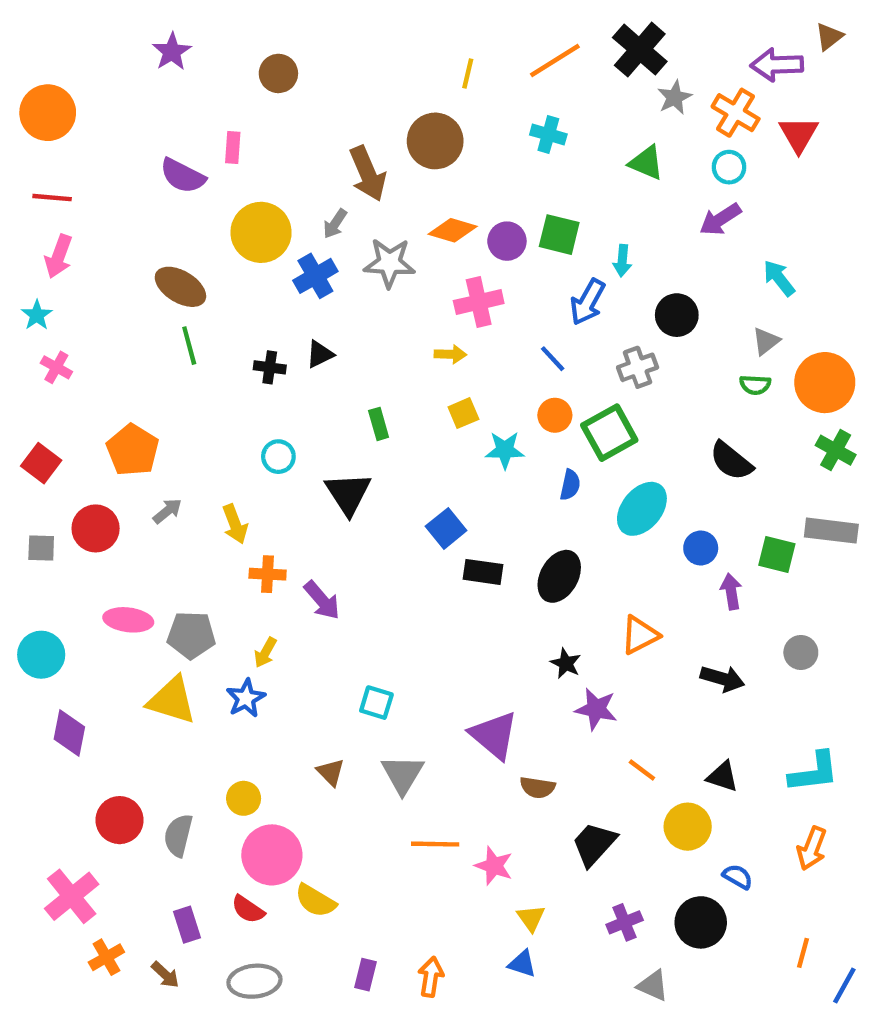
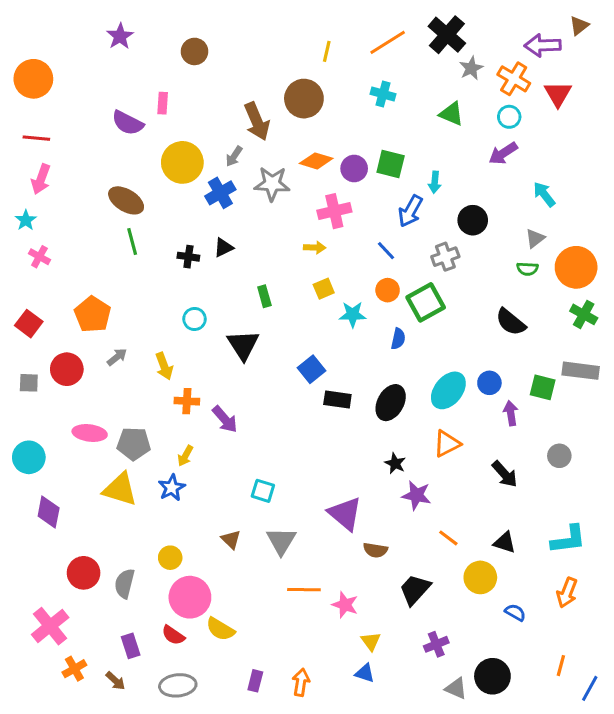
cyan ellipse: (642, 509) -> (448, 390), moved
black arrow: (722, 679) -> (505, 474), turned 32
black circle: (701, 922) -> (492, 676), moved

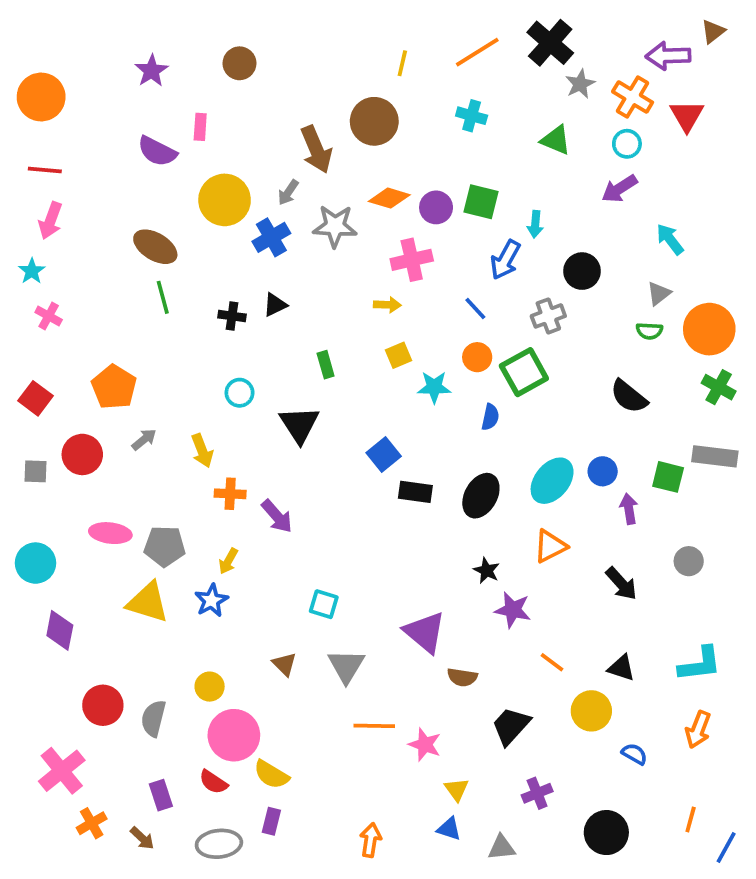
purple star: (120, 36) -> (152, 71), moved
purple rectangle: (255, 681) -> (271, 821), moved
gray triangle: (456, 688) -> (502, 848), moved, turned -30

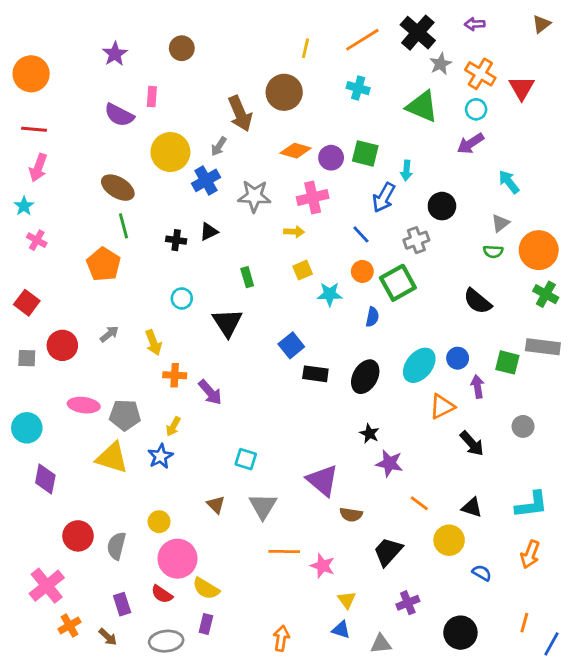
purple arrow: (668, 56) -> (475, 24), moved, size x0.6
green triangle: (556, 140) -> (422, 107), size x1.4
gray star: (335, 226) -> (254, 196), moved
orange pentagon: (114, 387) -> (104, 264), moved
orange triangle: (550, 546) -> (442, 407), moved

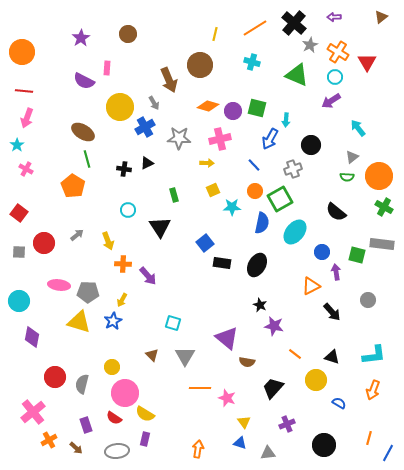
gray arrow: (219, 146) -> (154, 103), turned -64
blue semicircle: (372, 317) -> (262, 223), size x1.5
cyan ellipse: (419, 365) -> (295, 232), moved

